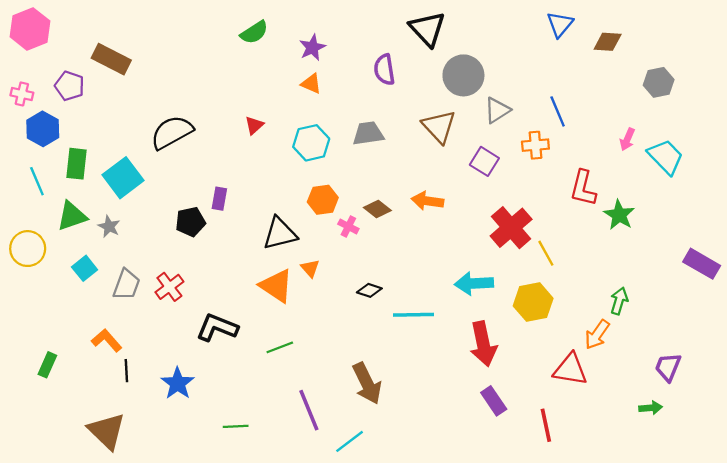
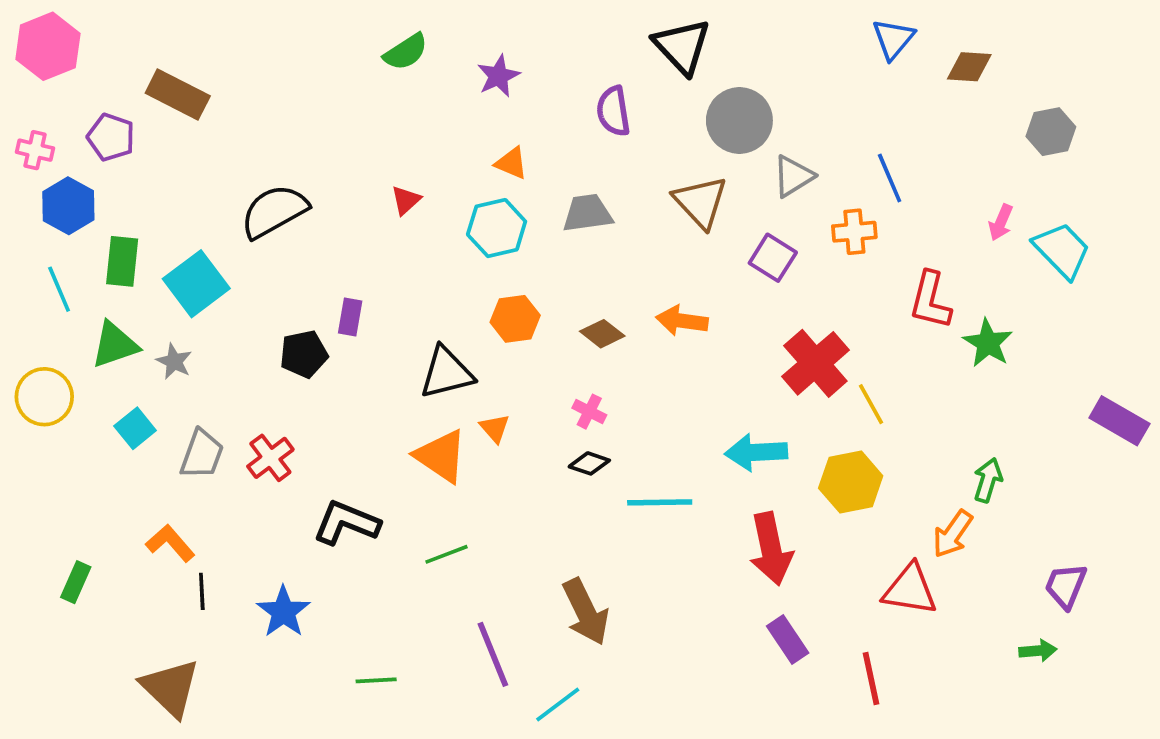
orange triangle: (311, 84) -> (511, 163), moved
pink cross: (348, 226) -> (589, 412), moved

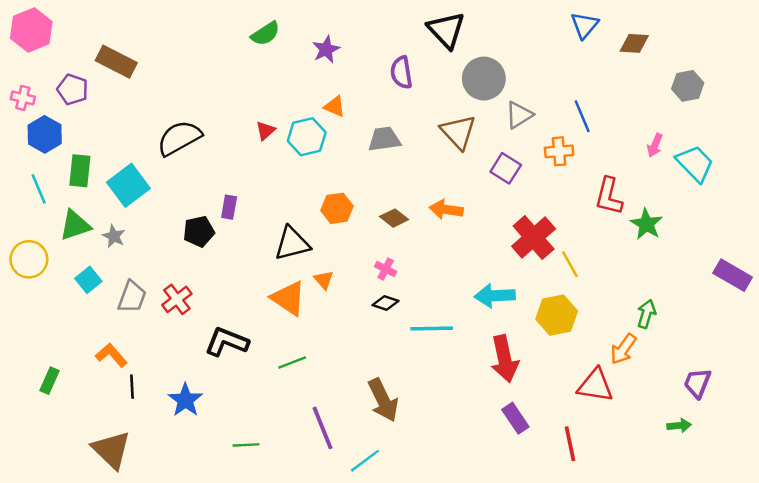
cyan hexagon: (497, 228) -> (307, 137), moved

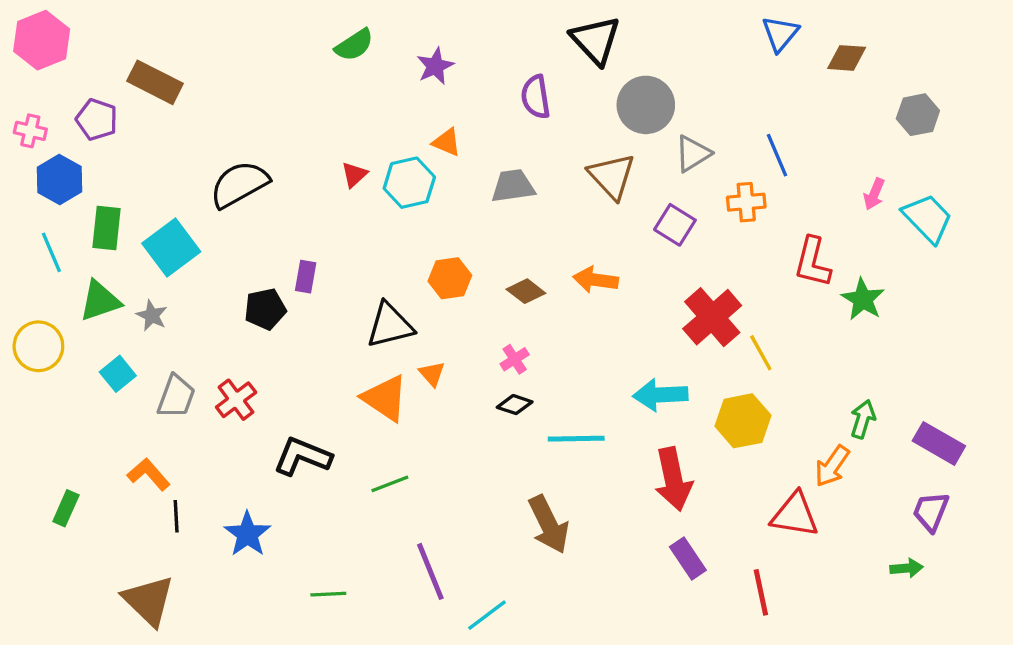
pink cross: (386, 269) -> (515, 359), turned 30
purple rectangle: (733, 275) -> (939, 443), moved
brown arrow: (383, 400) -> (549, 524), moved

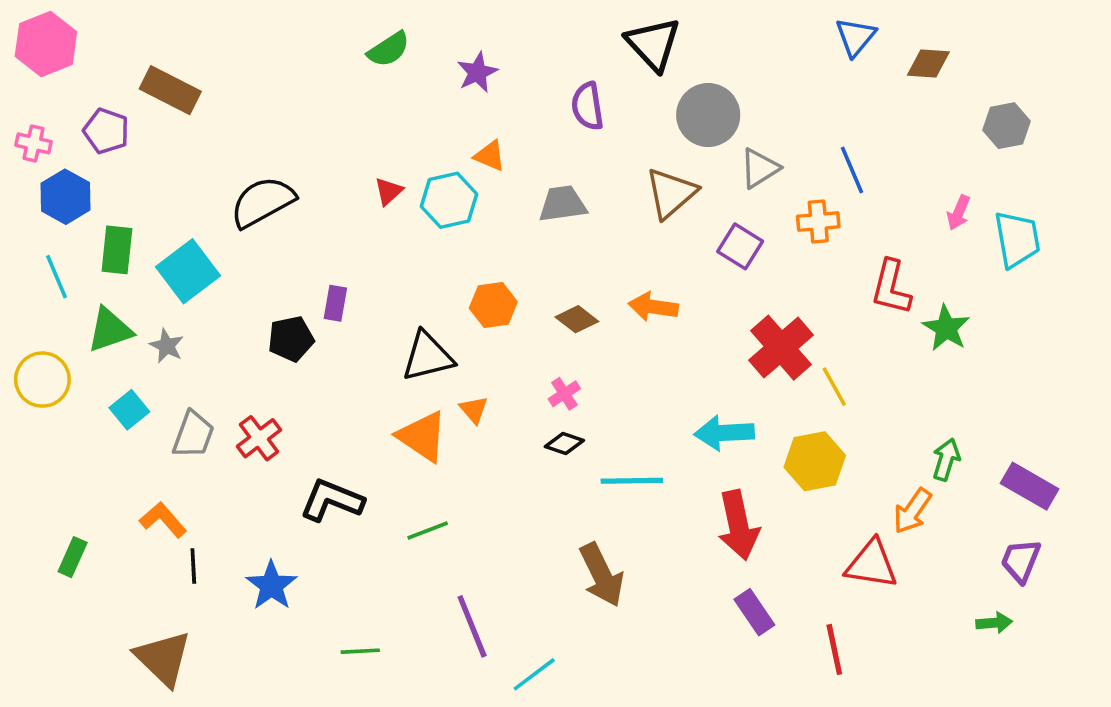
brown triangle: (612, 176) -> (671, 193), turned 32
cyan trapezoid: (928, 218) -> (1017, 239), turned 34

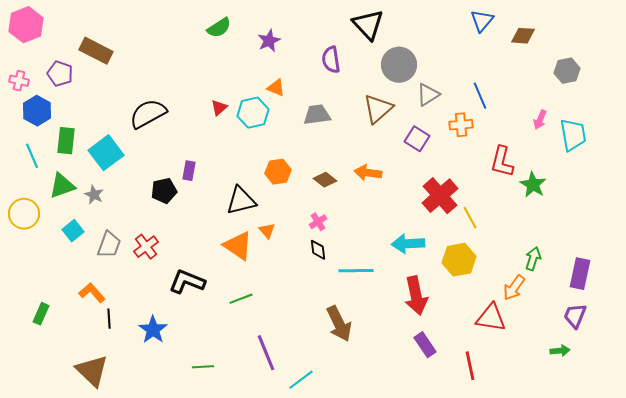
black diamond: (564, 443) -> (318, 250), turned 65
purple rectangle: (1030, 486) -> (580, 274), turned 72

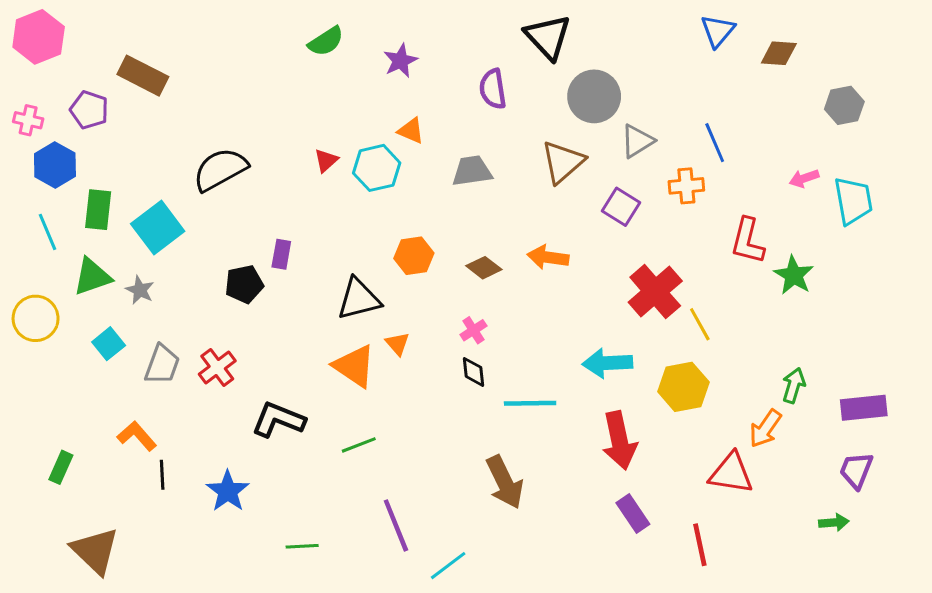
pink arrow: (540, 120) -> (804, 178), turned 48
purple rectangle: (580, 274) -> (864, 408), turned 72
brown triangle: (92, 371) -> (95, 551), moved

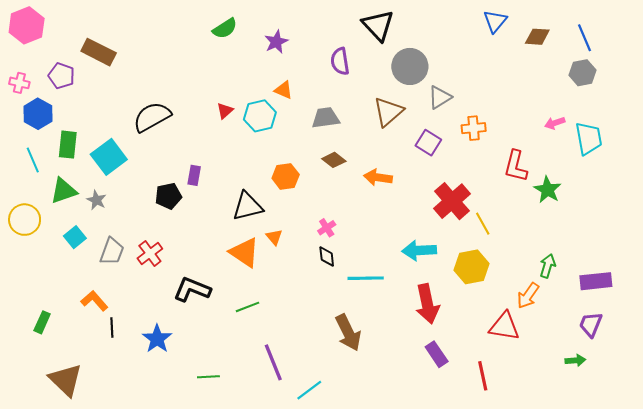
blue line: (715, 143) -> (585, 38), moved
brown diamond: (484, 268) -> (334, 160), moved

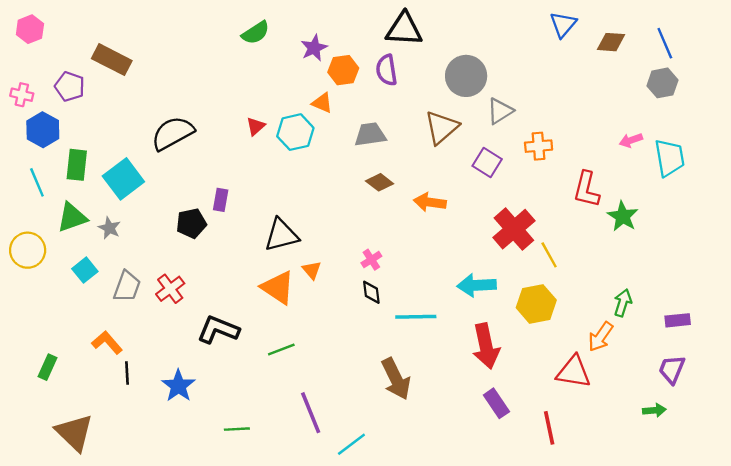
pink hexagon: (27, 25) -> (30, 29), size x0.7
black triangle: (378, 25) -> (404, 29), moved, turned -44
orange hexagon: (286, 176) -> (343, 70), moved
purple rectangle: (596, 281) -> (678, 320), size x0.7

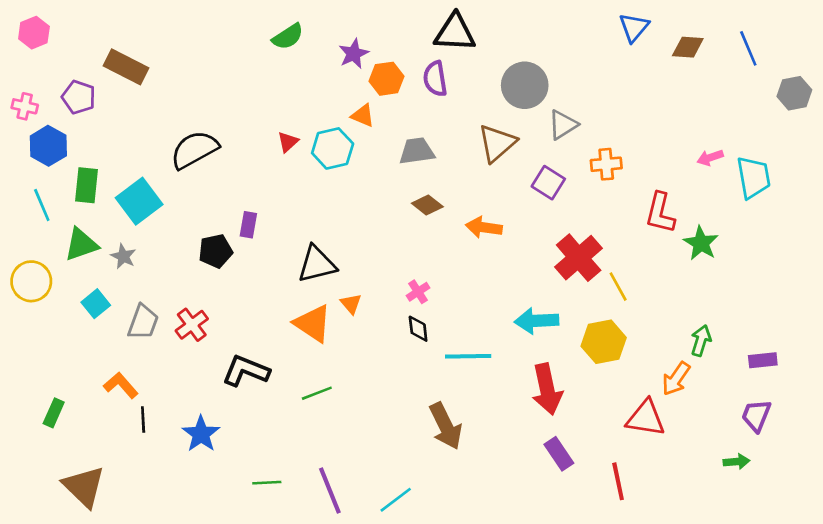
gray hexagon: (662, 83) -> (794, 93), moved
purple line: (311, 413) -> (330, 491), moved

